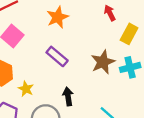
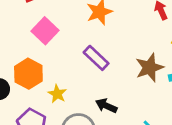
black arrow: (68, 96) -> (106, 106), turned -60

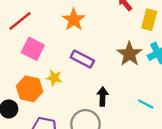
yellow star: (57, 94) -> (54, 78), moved
black arrow: (106, 106) -> (103, 96), turned 84

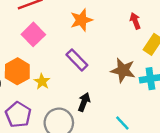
brown star: (129, 54) -> (123, 70), turned 30
yellow star: (54, 78) -> (42, 82), moved

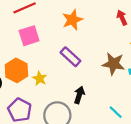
pink square: (33, 34) -> (29, 36), turned 30

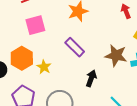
black arrow: (79, 95) -> (91, 78), moved

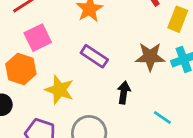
orange hexagon: (22, 58) -> (21, 69), moved
yellow star: (44, 67) -> (59, 90), size x1.5

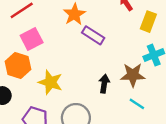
purple rectangle: (94, 56) -> (93, 35), moved
brown star: (150, 57) -> (133, 75), moved

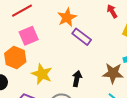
black arrow: (104, 84) -> (77, 79), moved

